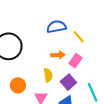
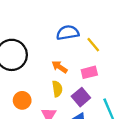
orange arrow: (58, 55) -> (59, 67), moved, turned -144
pink rectangle: (75, 61) -> (89, 72), turned 40

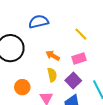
blue semicircle: (68, 33) -> (39, 22), moved

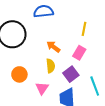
yellow line: (81, 34) -> (84, 29), turned 48
pink rectangle: (79, 58) -> (79, 53), turned -48

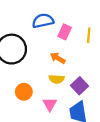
pink rectangle: (79, 53) -> (65, 32), moved
yellow semicircle: (51, 66) -> (57, 79), turned 104

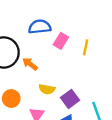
orange arrow: (58, 58) -> (30, 64), moved

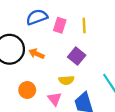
yellow semicircle: (47, 89) -> (66, 80), moved
purple square: (70, 99) -> (77, 56), moved

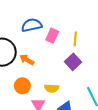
purple square: (77, 56) -> (73, 62), moved
orange circle: (27, 90) -> (22, 86), moved

